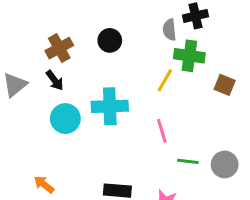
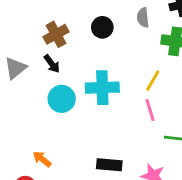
gray semicircle: (169, 30) -> (143, 18), moved
yellow line: (165, 80) -> (153, 81), moved

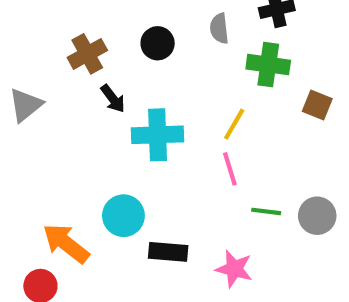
black arrow: (52, 64) -> (113, 99), moved
cyan circle: (62, 99) -> (123, 216), moved
orange arrow: (42, 159) -> (66, 243), size x1.6

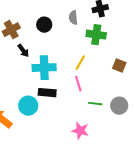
brown square: (317, 105) -> (119, 66), moved
black rectangle: (168, 252) -> (47, 93), moved

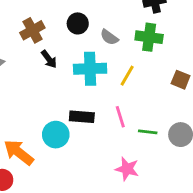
gray semicircle: (73, 18) -> (109, 37), moved, turned -48
cyan cross: (44, 68) -> (90, 69), moved
pink line: (78, 84) -> (120, 117), moved

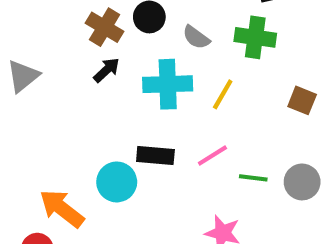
brown cross: (32, 30) -> (104, 27), moved, turned -30
black arrow: (49, 59) -> (107, 70), turned -96
pink line: (120, 117) -> (212, 155), turned 75

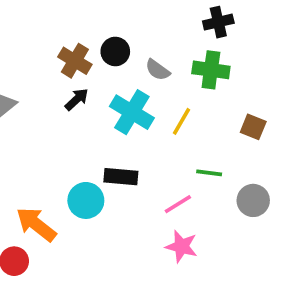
cyan cross: (168, 84) -> (132, 112), turned 33
pink line: (212, 155) -> (178, 204), moved
green line: (253, 178) -> (209, 173), moved

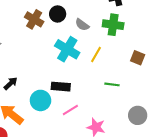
black arrow: (77, 99) -> (11, 83), moved
gray circle: (253, 200) -> (138, 115), moved
pink line: (178, 204) -> (70, 110), moved

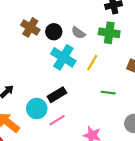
black circle: (58, 14) -> (54, 32), moved
black rectangle: (61, 87) -> (57, 95), turned -36
pink line: (70, 110) -> (57, 120), moved

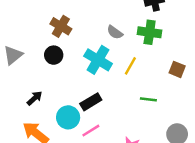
black circle: (54, 32) -> (54, 55), moved

